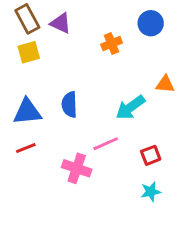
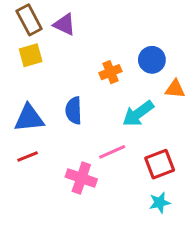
blue circle: (151, 23) -> (152, 60), moved
orange cross: (111, 44) -> (110, 72), moved
red square: (151, 155) -> (160, 164), size x1.4

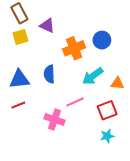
purple triangle: (64, 25) -> (47, 26), moved
orange cross: (110, 72) -> (74, 48), size x1.5
orange triangle: (175, 89) -> (117, 83), moved

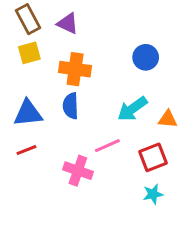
purple triangle: (47, 26) -> (68, 23), moved
orange cross: (74, 48) -> (75, 69), moved, turned 30

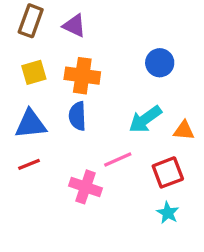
brown rectangle: (28, 19) -> (31, 21), turned 48
yellow square: (29, 53) -> (34, 72), moved
cyan star: (153, 194) -> (168, 213), turned -30

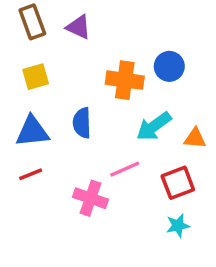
brown rectangle: (31, 21) -> (32, 22), turned -40
orange cross: (82, 76) -> (125, 80), moved
cyan star: (168, 213) -> (178, 226), turned 30

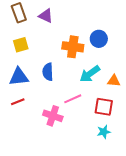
red square: (178, 183) -> (104, 107), turned 30

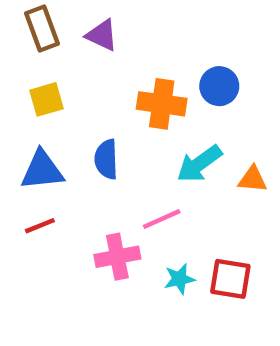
red square: (104, 107) -> (230, 279), moved
pink cross: (53, 116) -> (117, 257), turned -30
cyan star: (104, 132) -> (179, 279), moved

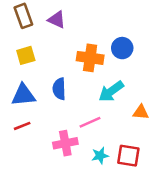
orange triangle: (253, 179) -> (141, 112), moved

